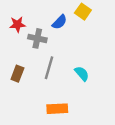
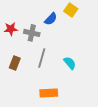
red star: (17, 24) -> (11, 29), moved

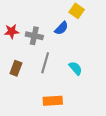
blue semicircle: (51, 19) -> (61, 28), moved

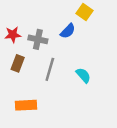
brown rectangle: (16, 68) -> (18, 63), moved
orange rectangle: (53, 101) -> (26, 105), moved

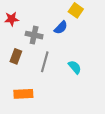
red star: (13, 35) -> (12, 19), moved

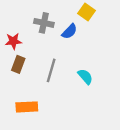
red star: (12, 19) -> (13, 41), moved
gray cross: (34, 35) -> (44, 23), moved

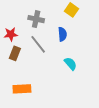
blue semicircle: (69, 31) -> (62, 34), moved, turned -48
gray line: (51, 70) -> (38, 44), moved, turned -54

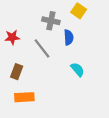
gray cross: (36, 19) -> (51, 21), moved
brown rectangle: (15, 53) -> (17, 72), moved

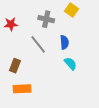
red star: (12, 37) -> (11, 24), moved
blue semicircle: (69, 37) -> (64, 42), moved

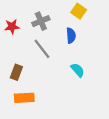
gray cross: (46, 19) -> (41, 21), moved, turned -35
blue semicircle: (64, 42) -> (71, 36), moved

